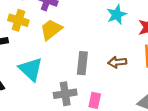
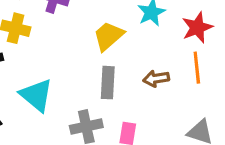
yellow trapezoid: (51, 30) -> (108, 36), moved

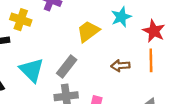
red star: (197, 27) -> (154, 31), turned -30
gray rectangle: (108, 83) -> (67, 67), moved, turned 30

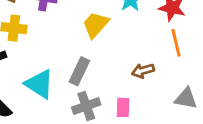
brown arrow: (120, 66) -> (143, 71), moved

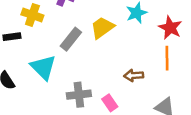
gray rectangle: (79, 71) -> (71, 39), moved
pink rectangle: (123, 107) -> (110, 103), turned -49

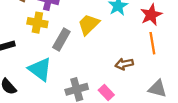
yellow cross: (32, 15) -> (37, 23), moved
red star: (170, 28) -> (151, 15), turned 30

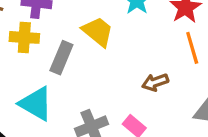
yellow trapezoid: (89, 24) -> (98, 32), turned 90

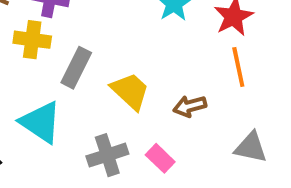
yellow trapezoid: (98, 32) -> (130, 91), moved

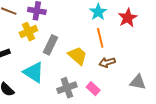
yellow cross: (32, 40) -> (28, 32), turned -30
orange line: (238, 67) -> (100, 38), moved

